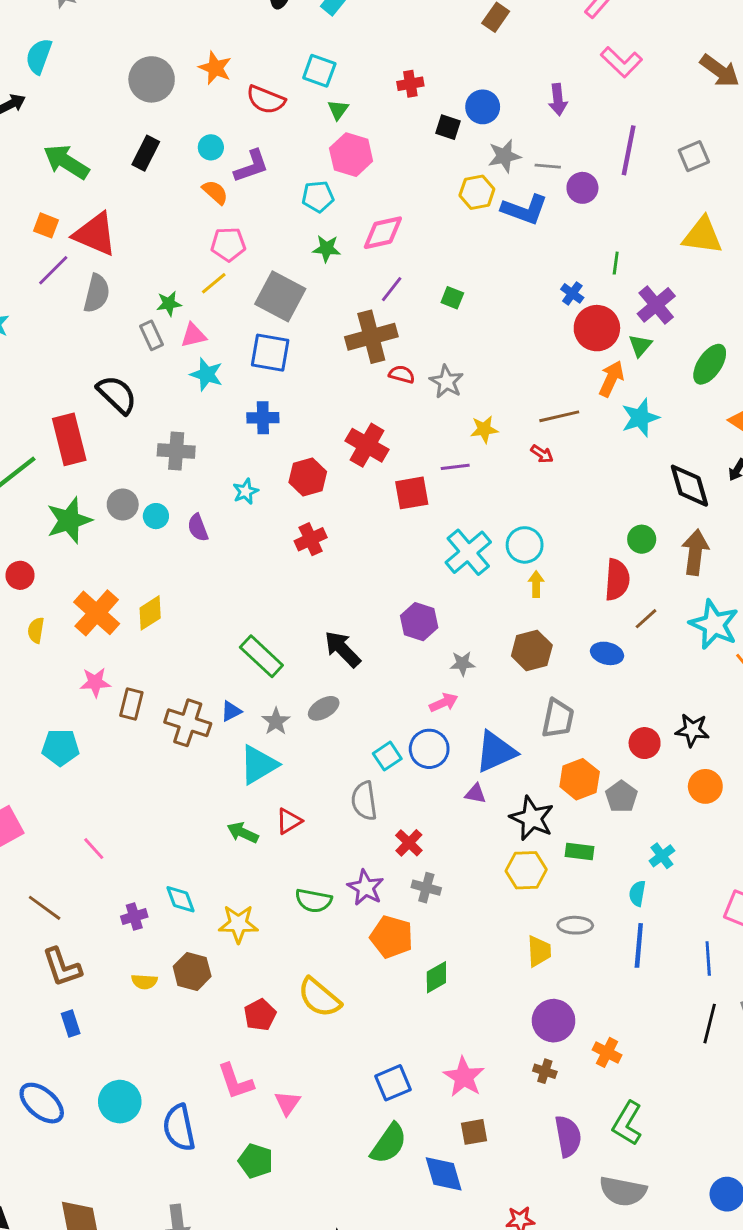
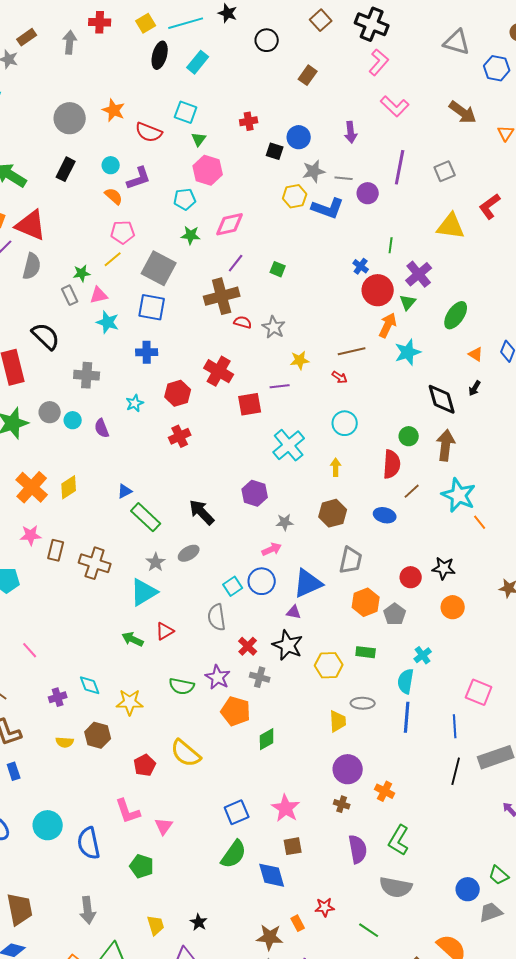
cyan circle: (525, 545) -> (345, 423), moved
blue triangle: (231, 711) -> (125, 491), moved
black star: (532, 818) -> (288, 645), moved
cyan semicircle: (637, 893) -> (406, 681), size x1.4

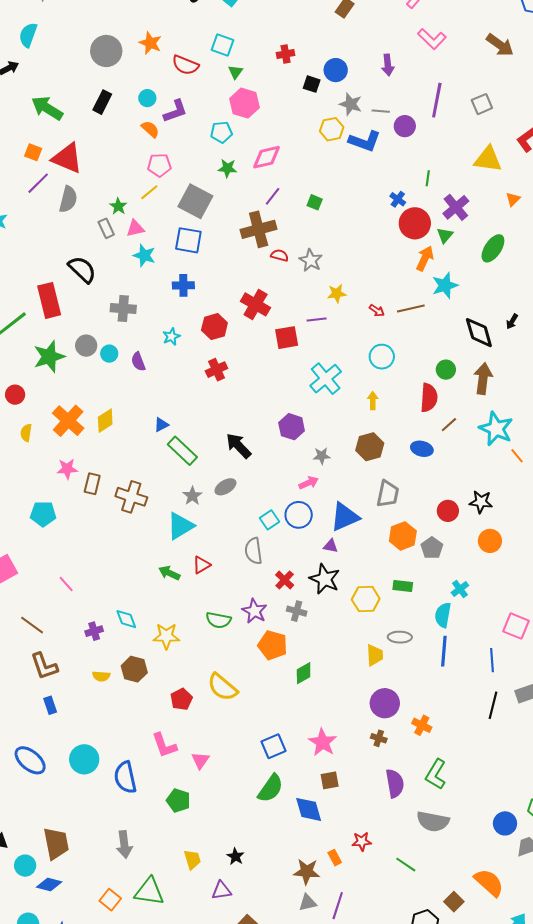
gray star: (314, 171) -> (351, 104), turned 30
green star: (82, 273) -> (118, 206), turned -30
brown line: (352, 351) -> (411, 308), moved
orange triangle: (476, 354) -> (513, 199), moved, turned 42

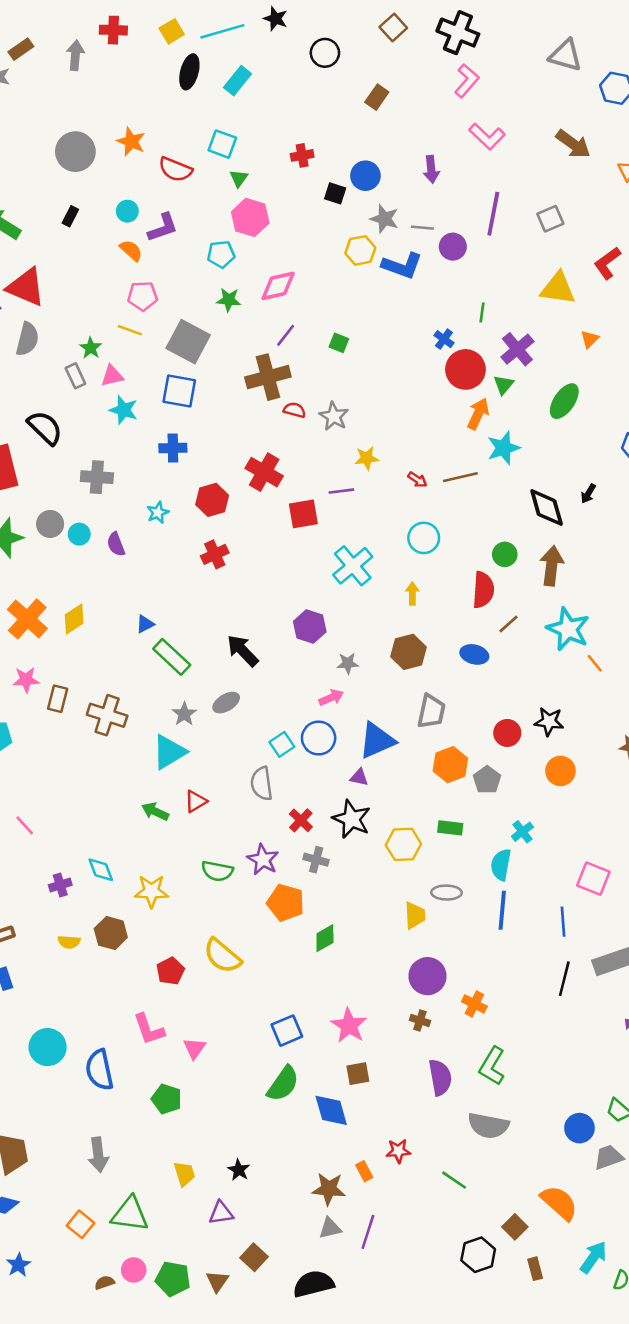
black rectangle: (102, 102) -> (70, 216), size x0.7
yellow line: (149, 192) -> (130, 330), turned 60

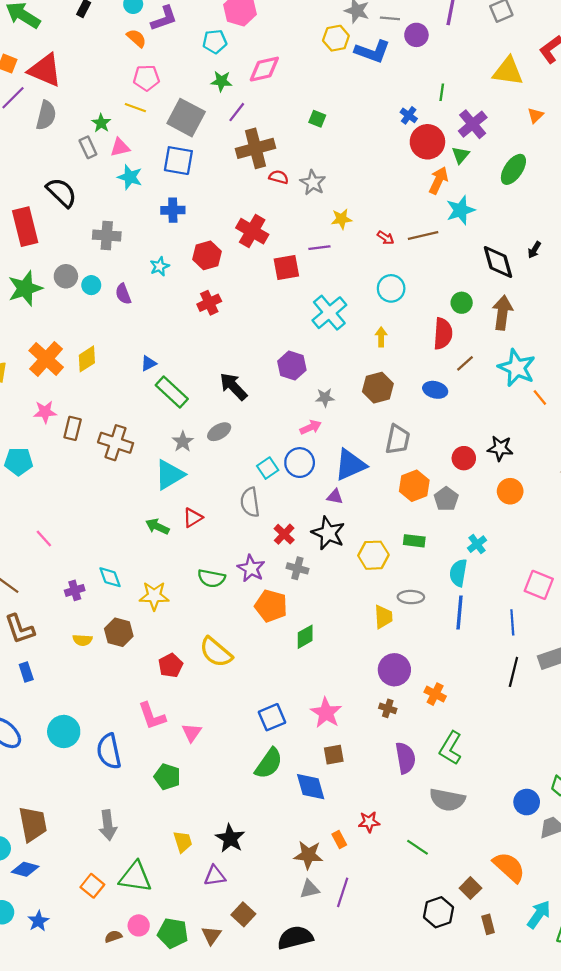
purple line: (286, 335) -> (237, 112), moved
black star: (239, 1170) -> (230, 838), size x1.5

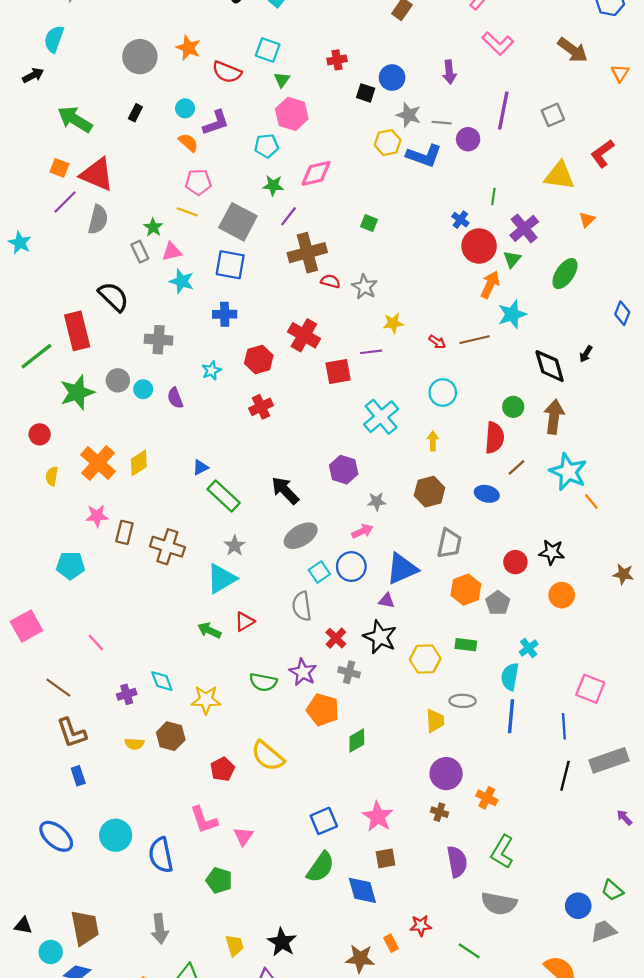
gray ellipse: (219, 432) -> (301, 536), moved, size x1.4

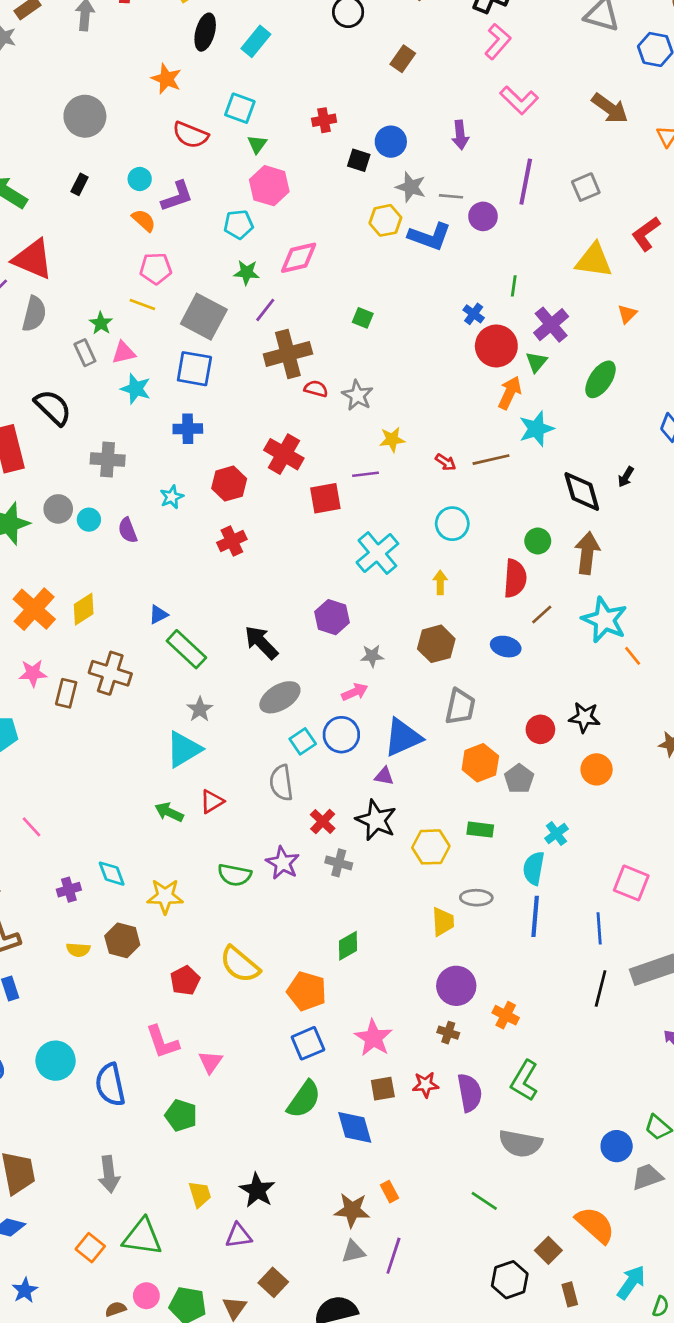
orange star: (188, 48) -> (166, 79), moved
brown cross: (167, 547) -> (110, 673), moved
orange pentagon: (323, 710) -> (307, 991), moved
red star: (421, 926) -> (426, 1085), moved

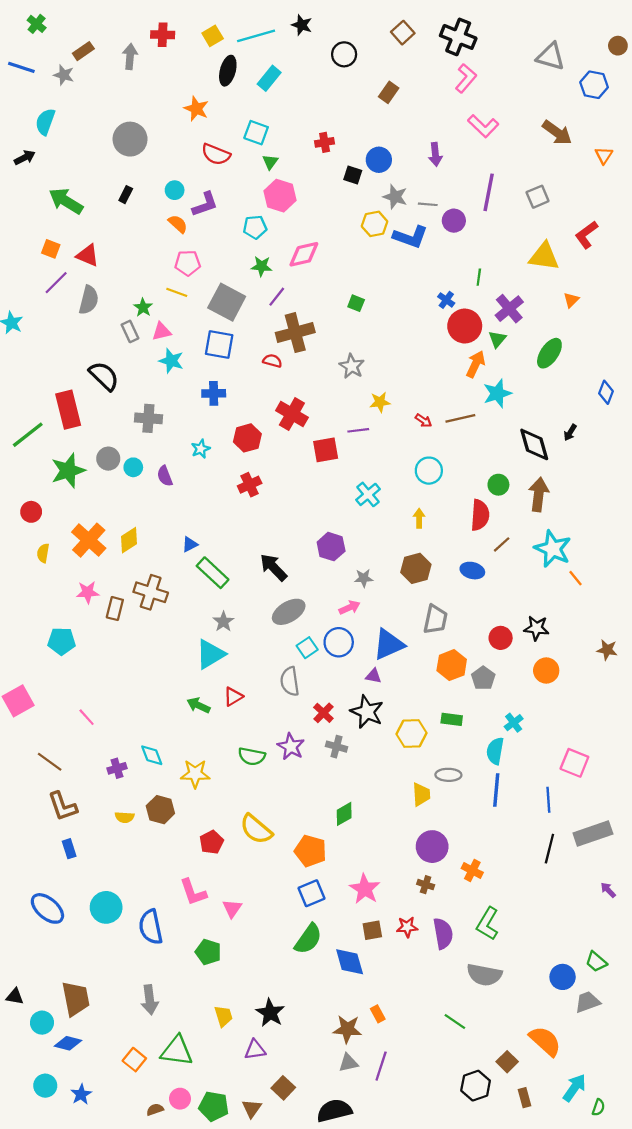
red triangle: (33, 259) -> (88, 255), size x0.7
red semicircle: (316, 389) -> (272, 361), moved
cyan cross: (377, 553) -> (368, 494), size x0.7

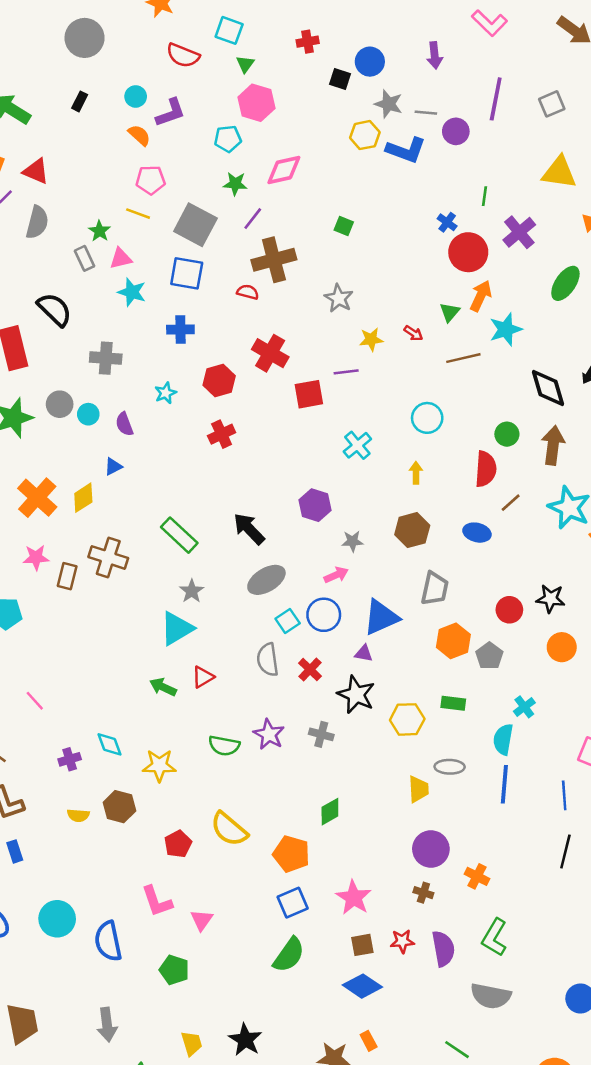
green triangle: (497, 339) -> (450, 312), moved
red arrow: (423, 421) -> (413, 333), moved
blue triangle: (190, 544) -> (113, 467), moved
red cross: (323, 713) -> (310, 670), moved
blue diamond: (350, 962) -> (362, 986), moved, turned -40

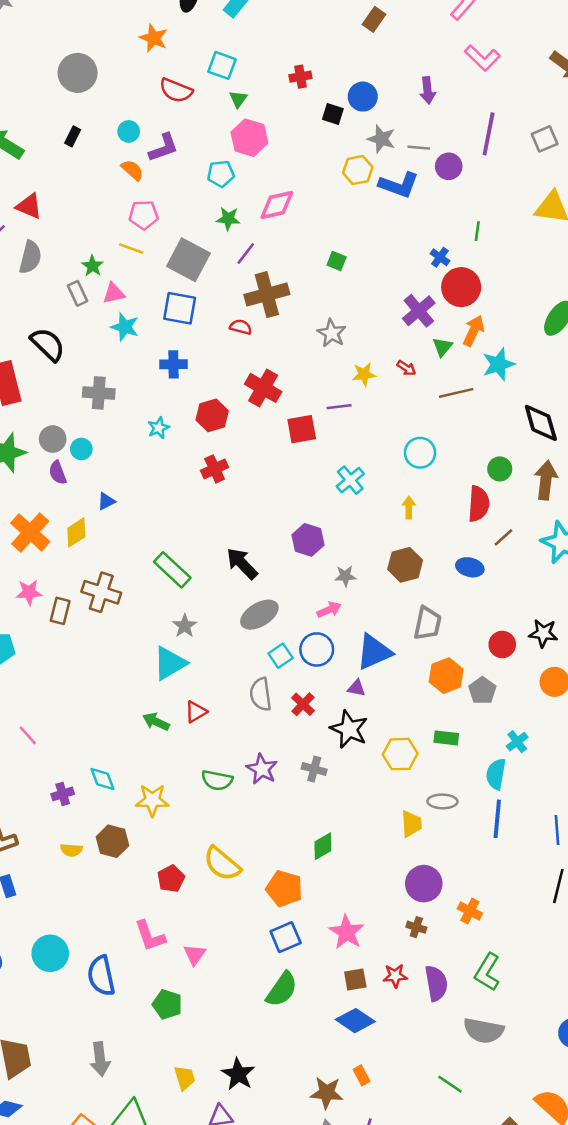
purple cross: (519, 232) -> (419, 311), moved
purple semicircle: (124, 424) -> (58, 473), moved

